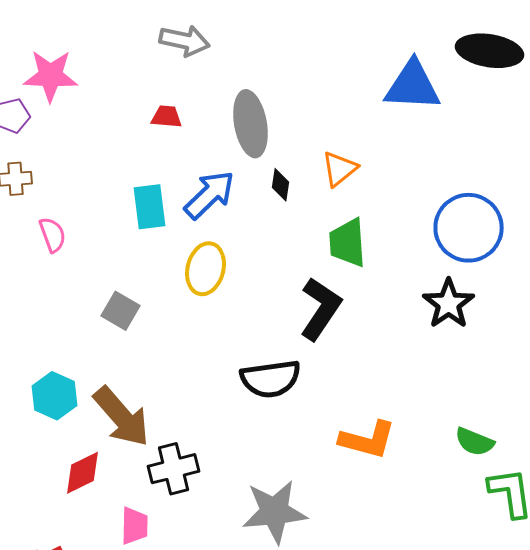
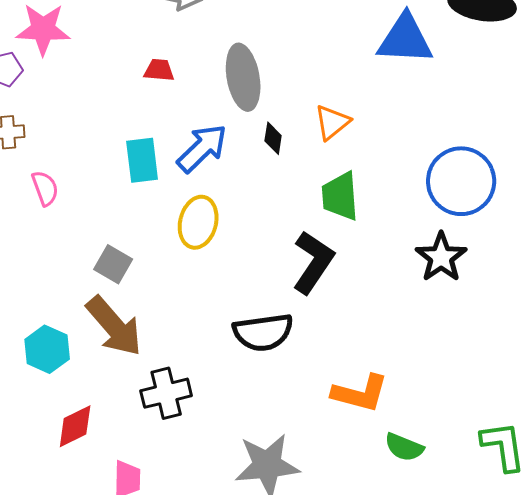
brown arrow: (122, 417) -> (114, 326), moved
green semicircle: (474, 442) -> (404, 447), moved
black cross: (174, 469) -> (166, 393), moved

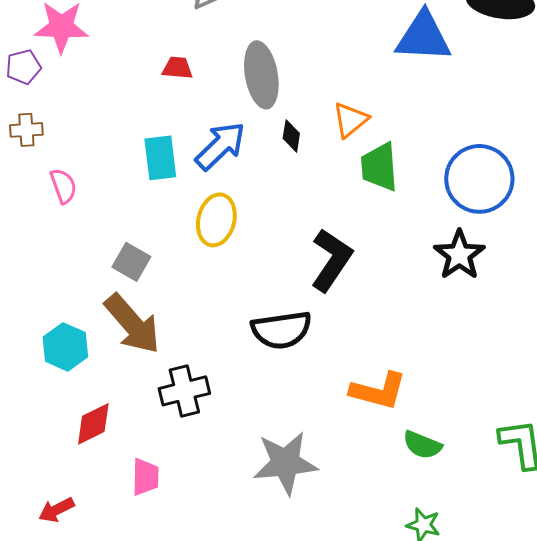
green trapezoid: (340, 196) -> (379, 167), moved

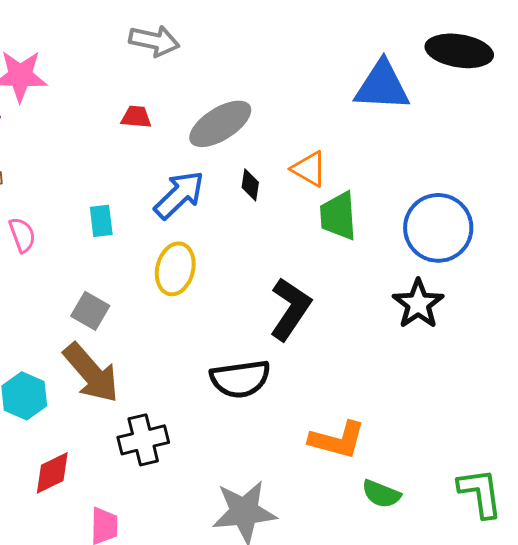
gray ellipse: (261, 75) -> (220, 124), turned 68
orange triangle: (350, 120) -> (309, 169), turned -51
cyan rectangle: (160, 158) -> (101, 221), moved, size x0.7

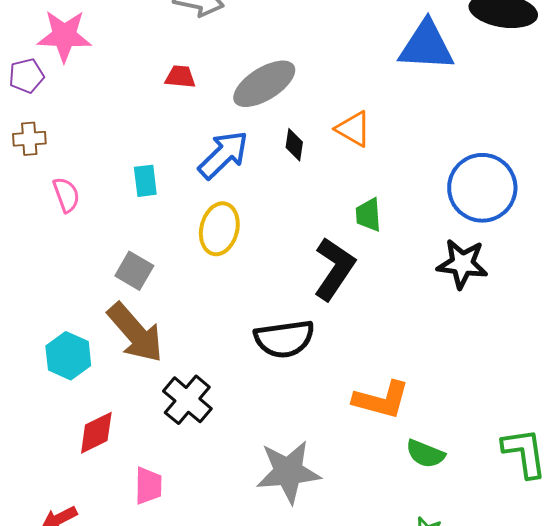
green trapezoid: (338, 216) -> (368, 215), moved, size x0.7
black star: (418, 304) -> (462, 264), turned -30
black cross: (143, 440) -> (187, 400), turned -36

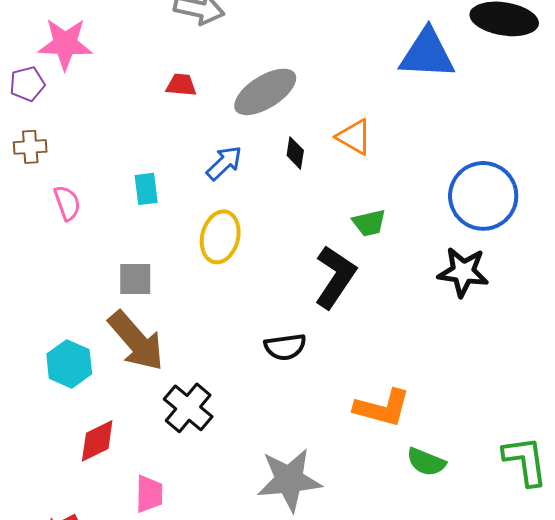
blue arrow: (223, 155) -> (224, 163), size x0.7
green trapezoid: (368, 215) -> (369, 223), turned -99
gray square: (134, 271) -> (135, 279), turned -30
black semicircle: (284, 339) -> (285, 347), size x0.7

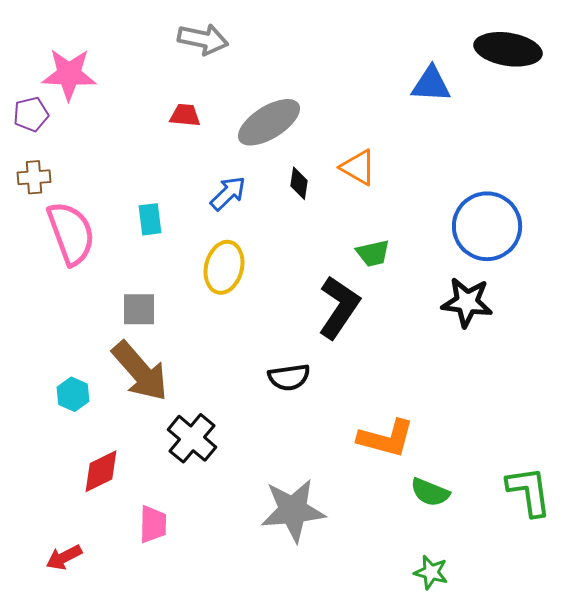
blue triangle: (427, 54) -> (431, 84), size x0.7
pink semicircle: (67, 203) -> (71, 233), size x1.8
cyan hexagon: (69, 364) -> (73, 394), size x0.7

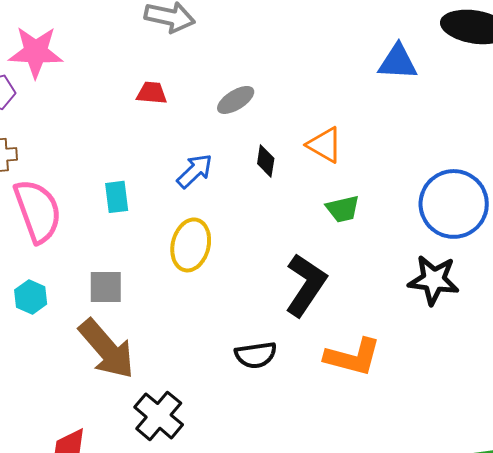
gray ellipse: (269, 122) -> (236, 100), size x0.6
green trapezoid: (373, 253) -> (343, 209), moved
cyan hexagon: (73, 394) -> (31, 297), moved
orange L-shape: (386, 438) -> (353, 357), moved

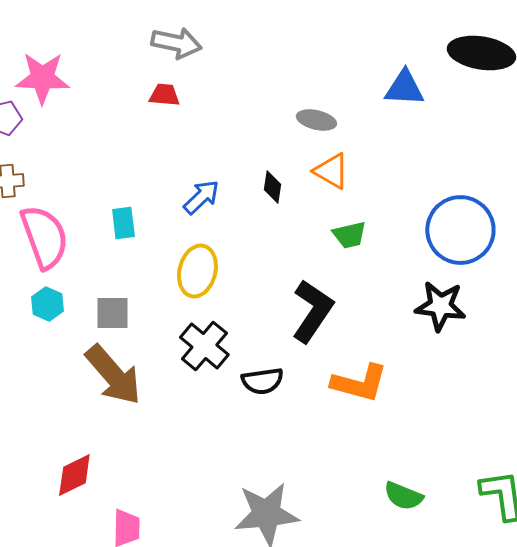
red trapezoid: (152, 93) -> (164, 95), moved
gray ellipse: (236, 100) -> (316, 120), moved, turned 45
cyan hexagon: (31, 297) -> (47, 304), moved
black cross: (159, 416) -> (204, 346), moved

